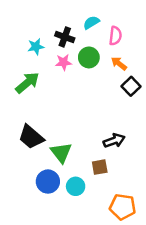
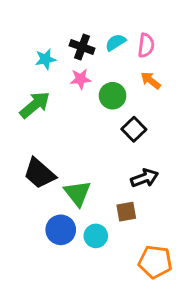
cyan semicircle: (91, 23) -> (116, 42), moved
green circle: (89, 57) -> (113, 96), moved
black square: (131, 86) -> (134, 129), moved

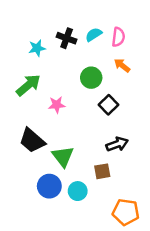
pink star: (81, 79) -> (57, 105), moved

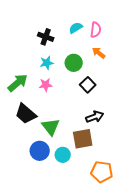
black cross: (67, 38) -> (46, 37), moved
cyan star: (37, 48) -> (47, 63), moved
green arrow: (28, 85) -> (18, 83), moved
brown square: (102, 171) -> (83, 139), size x1.5

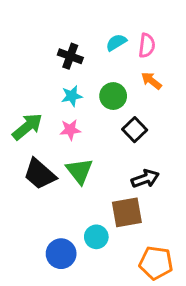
green triangle: (51, 127) -> (79, 171), moved
blue circle: (40, 151) -> (61, 254), moved

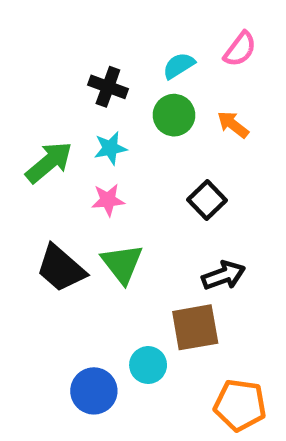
pink semicircle: (147, 46) -> (240, 49), moved, turned 30
green circle: (113, 96) -> (174, 115), moved
green arrow: (27, 127) -> (49, 162), moved

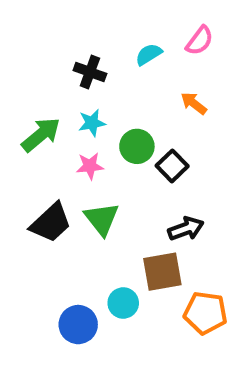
green circle: (174, 115) -> (137, 146), moved
black trapezoid: (61, 268) -> (51, 223), turned -84
orange pentagon: (240, 405) -> (205, 313), moved

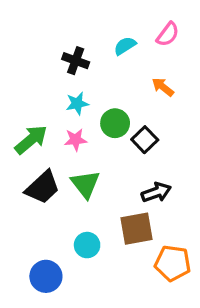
green arrow: (41, 135) -> (31, 140), moved
cyan circle: (123, 303) -> (87, 245), moved
blue circle: (78, 325) -> (46, 276), moved

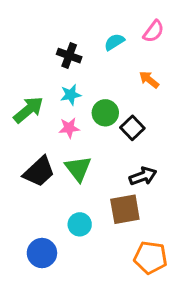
green arrow: (31, 140) -> (28, 110), moved
orange pentagon: (173, 263) -> (151, 258), moved

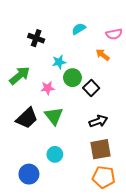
pink semicircle: (154, 31) -> (114, 34), moved, turned 42
black cross: (69, 56) -> (36, 38), moved
cyan star: (71, 95) -> (59, 62), moved
brown square: (125, 209) -> (100, 149), moved

